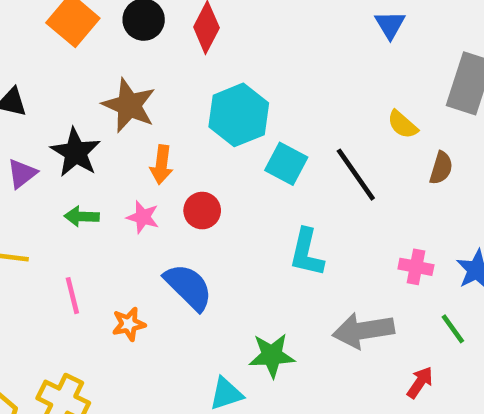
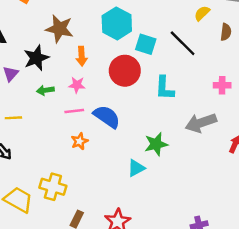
yellow semicircle: (403, 125) -> (202, 13), turned 105
black star: (76, 152) -> (36, 58), turned 30
red circle: (202, 211) -> (125, 71), moved, size x1.6
pink line: (72, 296) -> (74, 111), moved, turned -72

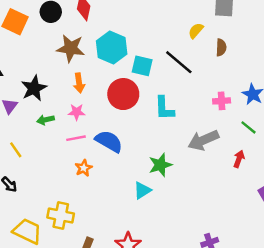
brown star: (59, 29) -> (71, 48), moved
yellow line: (13, 118) -> (16, 150), turned 63

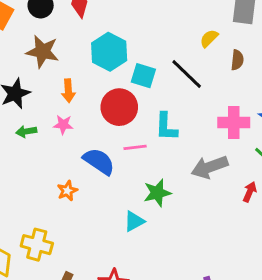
brown star: (71, 48) -> (43, 52), moved
pink cross: (222, 101) -> (234, 123), size x1.5
pink line: (76, 138) -> (135, 147), moved

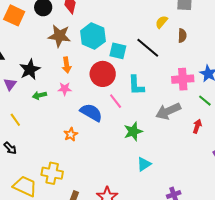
brown star: (43, 52) -> (59, 36), moved
pink line: (135, 147) -> (116, 101), turned 63
cyan triangle: (134, 221) -> (144, 164), moved

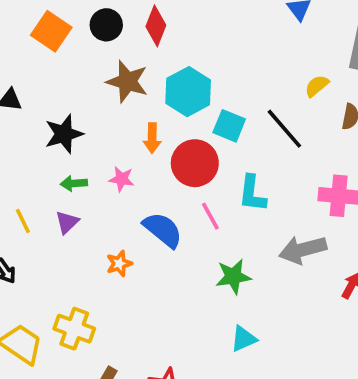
orange arrow: (67, 65) -> (152, 138), moved
purple triangle: (10, 84) -> (67, 222), moved

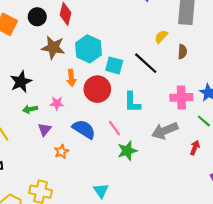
pink line: (210, 216) -> (114, 128), moved
purple triangle: (67, 222) -> (45, 129), moved
cyan triangle: (244, 339) -> (101, 191), moved, turned -35

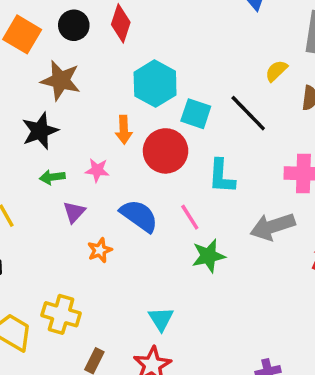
brown star: (53, 47) -> (61, 80), moved

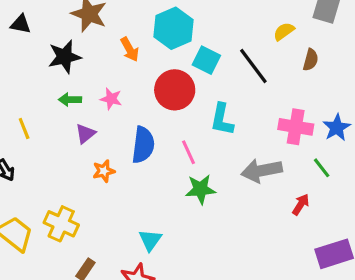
orange arrow: (124, 130) -> (130, 49), moved, turned -35
blue semicircle: (139, 216) -> (143, 145), turned 54

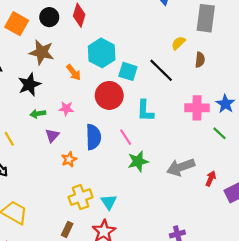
gray arrow: (262, 171) -> (181, 167), moved
red arrow: (301, 204) -> (211, 179), moved
yellow cross: (61, 224) -> (81, 197), moved, turned -35

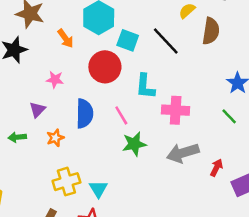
brown semicircle: (200, 60) -> (211, 31), size x1.5
pink cross: (197, 108) -> (176, 110), moved
green arrow: (38, 114) -> (17, 137), moved

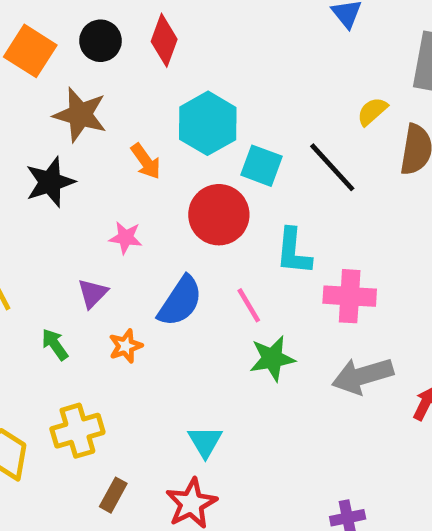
blue semicircle: (84, 114) -> (180, 301), turned 32
green arrow: (17, 137) -> (55, 344), turned 60
yellow cross: (66, 182) -> (77, 431), moved

